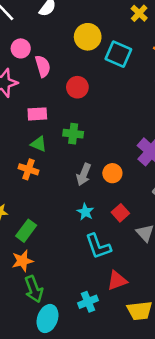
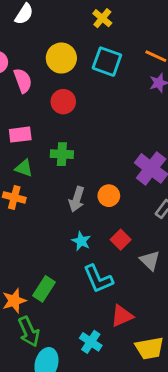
yellow cross: (139, 13) -> (102, 18), moved
yellow circle: (88, 37) -> (61, 58), moved
green rectangle: (26, 231) -> (44, 289), moved
cyan cross: (88, 302) -> (91, 342), turned -30

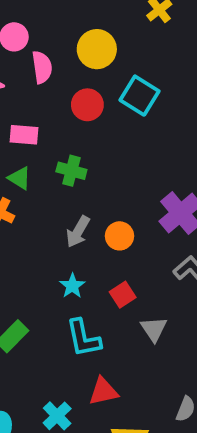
cyan square: (107, 62) -> (139, 96), moved

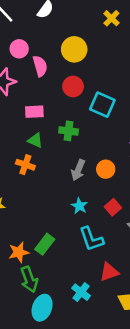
cyan square: (139, 96) -> (102, 105), moved

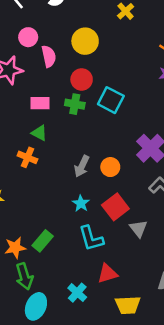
green cross: (69, 131) -> (75, 104), moved
red square: (113, 207) -> (115, 207), size x1.5

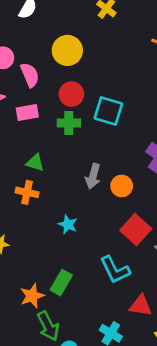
pink rectangle: (40, 103) -> (27, 112), moved
gray arrow: (82, 166) -> (93, 176), moved
cyan star: (81, 203) -> (68, 224), moved
red triangle: (108, 274) -> (141, 306), turned 35

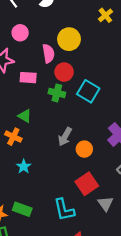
pink semicircle: (30, 75) -> (48, 53), moved
cyan star: (68, 224) -> (24, 166), moved
green rectangle: (61, 283) -> (22, 209), turned 66

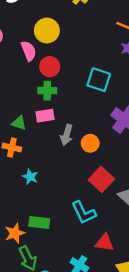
pink rectangle: (28, 78) -> (45, 116), moved
cyan square: (88, 91) -> (99, 80), moved

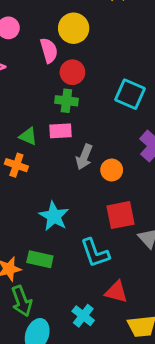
cyan star: (30, 177) -> (54, 216), moved, size x1.5
red square: (101, 179) -> (120, 215), turned 30

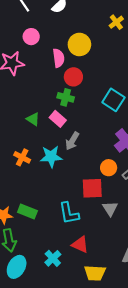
pink rectangle: (61, 131) -> (58, 119), turned 35
orange cross: (16, 165) -> (22, 157), moved
orange circle: (112, 170) -> (109, 168), moved
cyan star: (54, 216) -> (51, 157), moved, turned 30

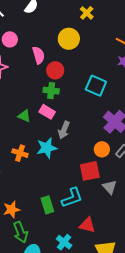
yellow circle: (79, 44) -> (69, 39), moved
green rectangle: (27, 211) -> (47, 205), moved, turned 60
cyan L-shape: (69, 213) -> (72, 198), turned -90

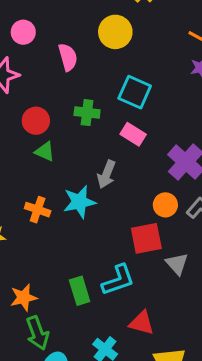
red circle: (55, 70) -> (36, 121), moved
cyan square: (96, 86) -> (135, 92), moved
pink rectangle: (47, 112) -> (133, 134), moved

